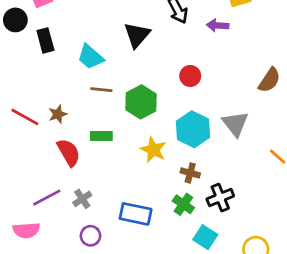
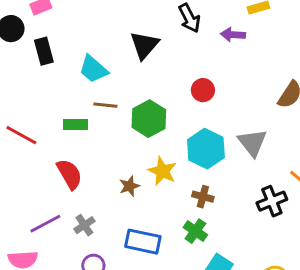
brown star: (58, 114) -> (129, 186), moved
green rectangle: (101, 136) -> (75, 125), moved
black cross: (220, 198) -> (272, 201), moved

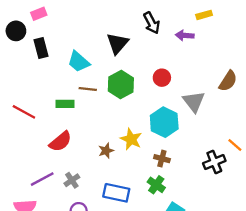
green hexagon: (149, 119) -> (121, 84), moved
gray triangle: (252, 143) -> (194, 102), moved
red semicircle: (69, 174) -> (60, 141), turned 80

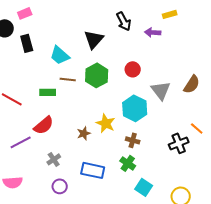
brown semicircle: (228, 81) -> (192, 84), moved
purple line: (42, 179) -> (21, 142), moved

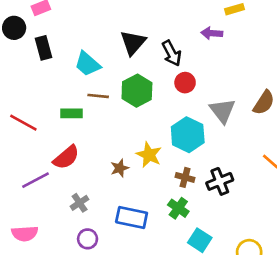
black arrow: (124, 21) -> (172, 53), moved
black cross: (179, 143) -> (220, 181), moved

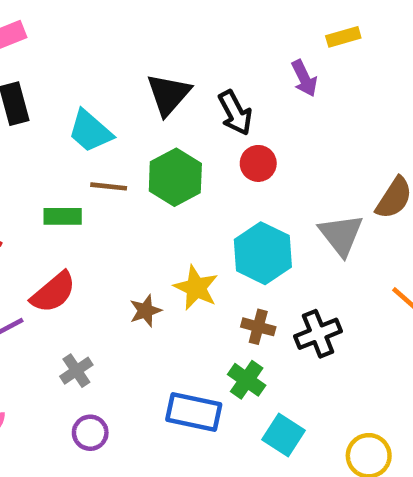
purple arrow: (212, 33) -> (304, 78), turned -120
gray triangle: (222, 111) -> (341, 235), moved
blue rectangle: (132, 217) -> (194, 412), moved

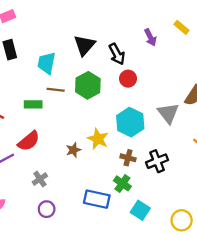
yellow rectangle: (343, 37) -> (182, 27), moved, turned 56
cyan trapezoid: (90, 131) -> (47, 63), turned 60

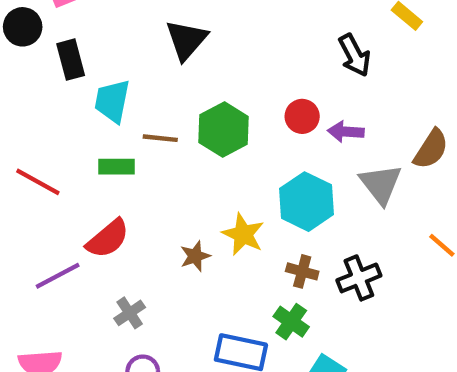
purple arrow: (150, 37) -> (346, 132), moved, turned 120
black triangle: (85, 45) -> (186, 40), moved
black arrow: (117, 54) -> (355, 55), moved
cyan trapezoid: (47, 63) -> (112, 101), moved

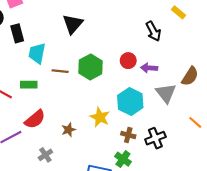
green rectangle: (117, 167) -> (29, 85), moved
brown star: (195, 256) -> (68, 130), moved

